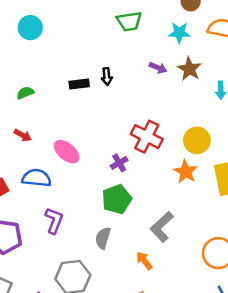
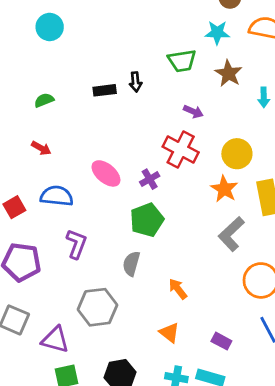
green trapezoid: (129, 21) -> (182, 61), moved
purple arrow: (158, 68) -> (193, 111), moved
pink ellipse: (67, 152) -> (106, 173), moved
gray L-shape: (162, 227) -> (231, 234), moved

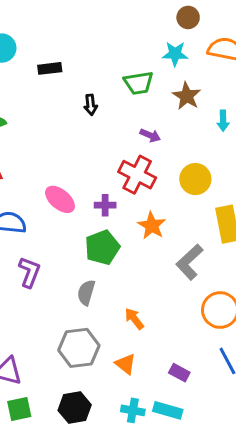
black rectangle: (105, 90) -> (50, 68), moved
purple cross: (150, 179) -> (105, 205), turned 30
orange star: (224, 189) -> (152, 226), moved
gray hexagon: (98, 307) -> (79, 348), moved

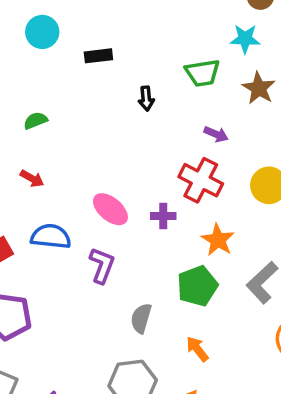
green pentagon: (102, 247) -> (197, 286), moved
purple L-shape: (29, 272) -> (102, 265), moved

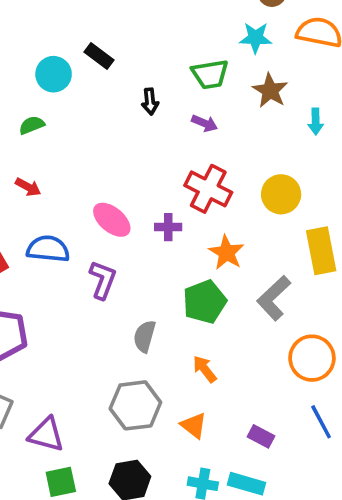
cyan circle: (42, 32) -> (54, 74), moved
black rectangle: (98, 56) -> (99, 56), turned 44
purple arrow: (216, 134) -> (205, 123), moved

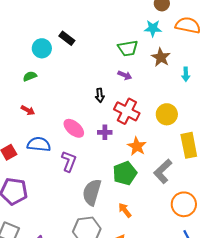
black arrow: (150, 101) -> (100, 95), moved
gray semicircle: (145, 336) -> (92, 192), size x1.5

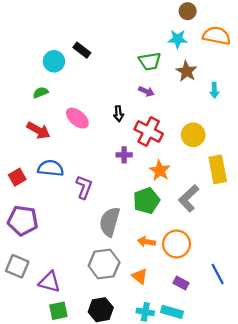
red arrow: (28, 110) -> (38, 130), size x1.5
pink ellipse: (74, 128) -> (77, 118), moved
orange circle: (184, 204) -> (176, 244), moved
orange arrow: (125, 210) -> (146, 242), turned -42

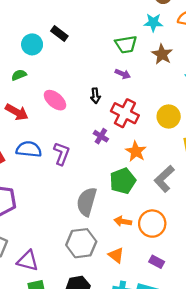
purple cross: (124, 155) -> (101, 136), turned 32
purple L-shape: (84, 187) -> (62, 154), moved

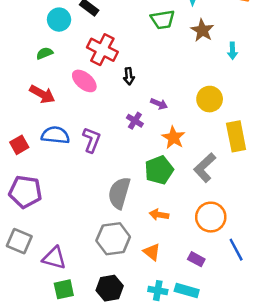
purple arrow: (123, 74) -> (159, 104), moved
red cross: (125, 113) -> (102, 50), moved
orange circle: (152, 224) -> (211, 217), moved

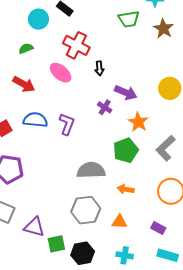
purple arrow: (159, 104) -> (126, 93), size x1.5
gray semicircle: (119, 193) -> (91, 170), turned 72
orange triangle: (152, 252) -> (119, 222), turned -35
green square: (64, 289) -> (56, 244), moved
cyan rectangle: (187, 291) -> (168, 255), moved

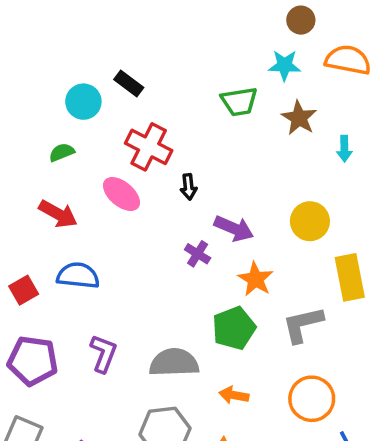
purple L-shape: (67, 124) -> (103, 353), moved
gray L-shape: (166, 148) -> (303, 324), turned 30

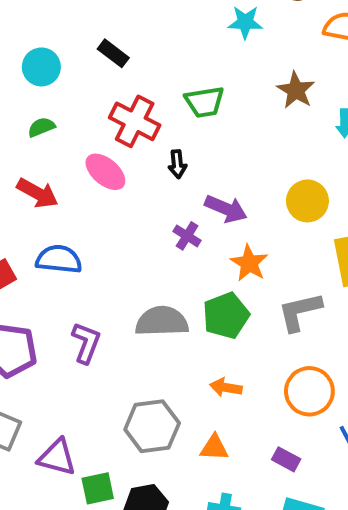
cyan star: (285, 65) -> (245, 22), moved
cyan circle: (83, 102) -> (41, 67), moved
green trapezoid: (239, 102) -> (205, 102), moved
gray semicircle: (174, 363) -> (162, 321), moved

